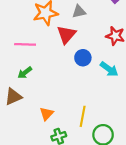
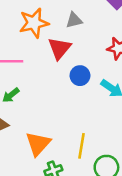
orange triangle: (47, 114) -> (38, 144), size x1.5

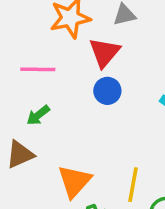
blue circle: (80, 76) -> (107, 91), moved

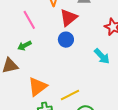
pink line: (38, 69) -> (29, 20), turned 48
yellow line: (133, 185) -> (70, 95), turned 42

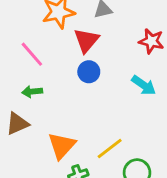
green arrow: (24, 46) -> (32, 92), turned 32

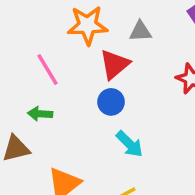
cyan arrow: (144, 85) -> (129, 144), moved

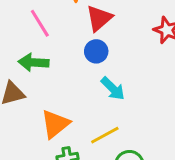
green arrow: (40, 114) -> (34, 62), size x1.4

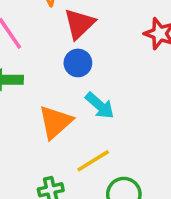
orange triangle: (55, 124) -> (55, 122), moved

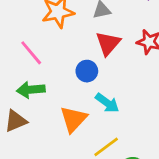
red triangle: (79, 24) -> (108, 43), moved

